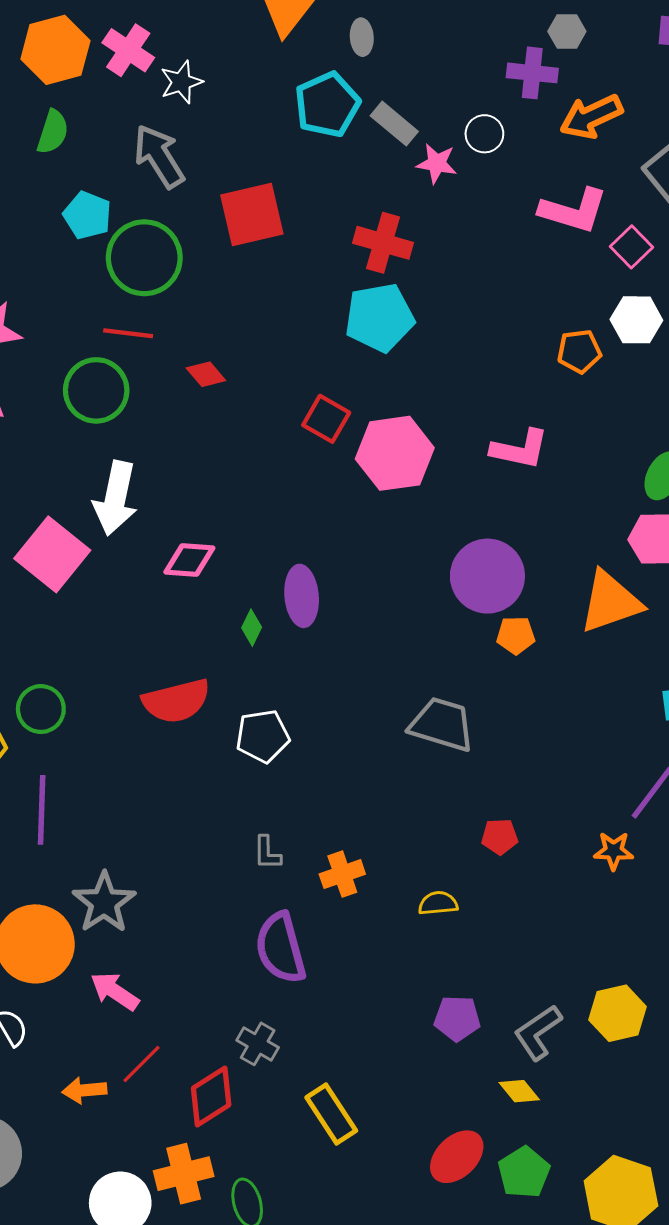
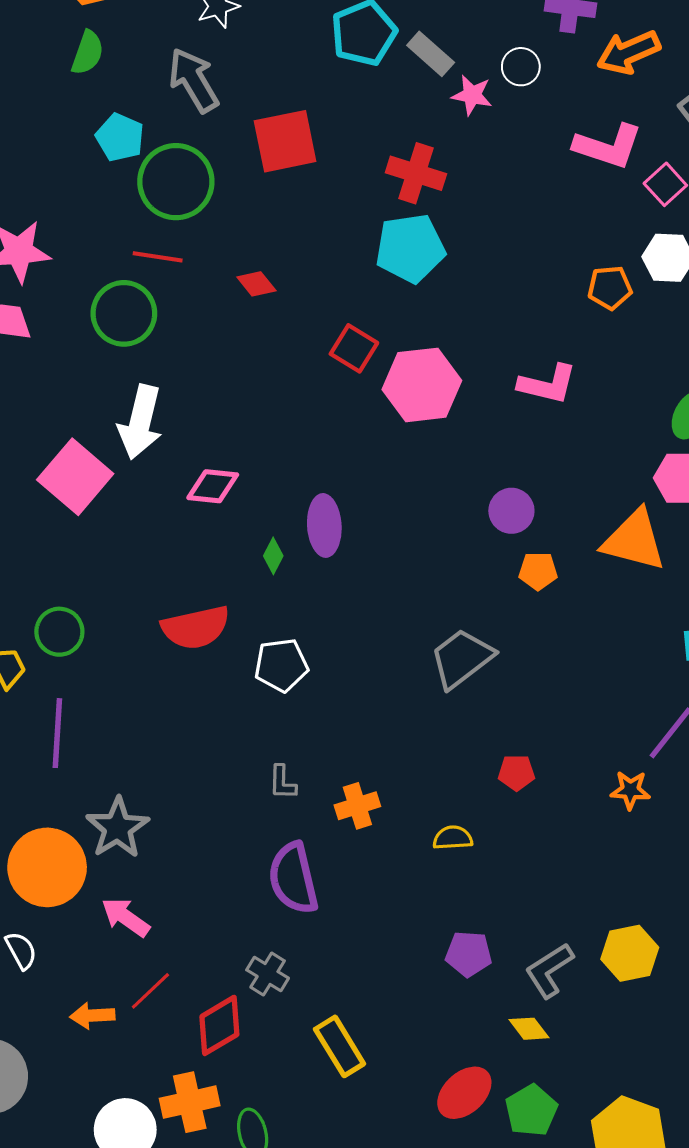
red diamond: (206, 374) -> (256, 284), moved
purple circle: (487, 576) -> (511, 511), size x0.6
orange triangle: (610, 602) -> (634, 540), turned 32
gray trapezoid: (442, 724) -> (462, 658), turned -56

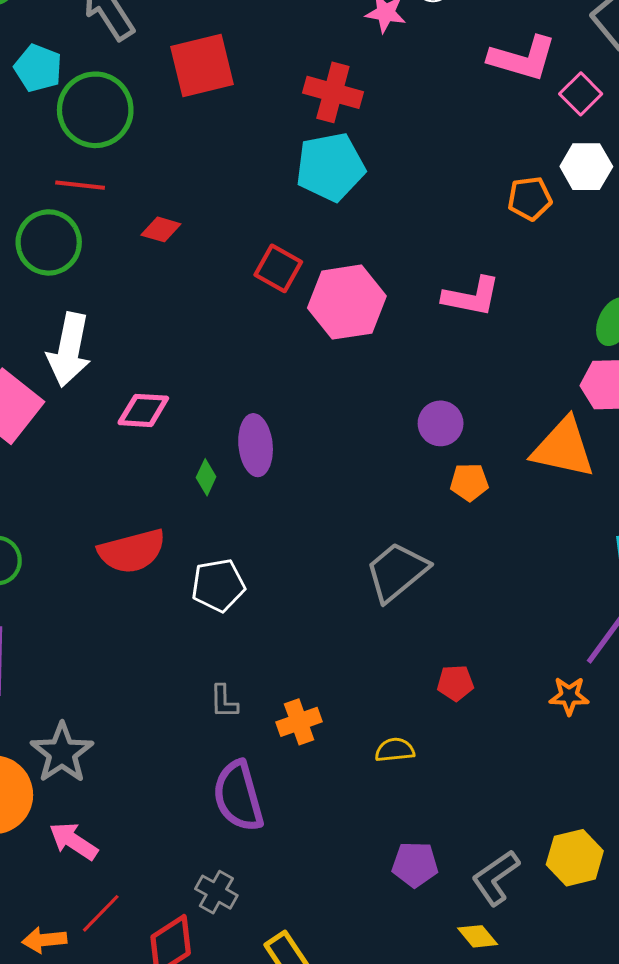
red diamond: (256, 284) -> (161, 229), moved, turned -33

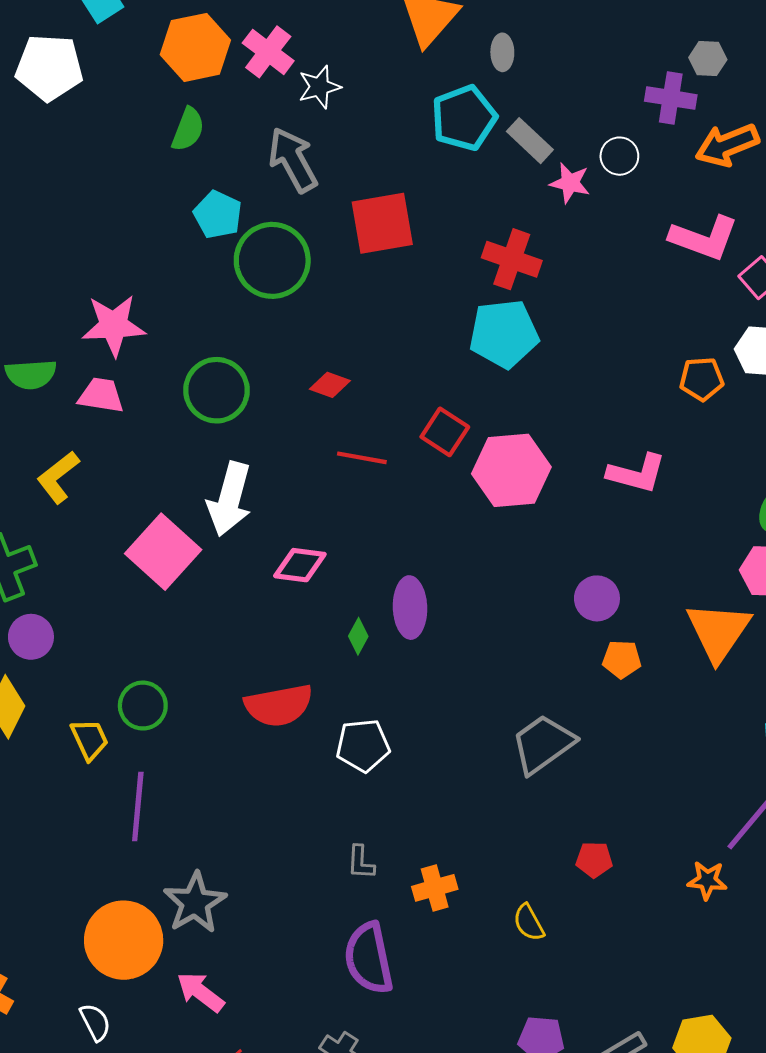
red line: (80, 185) -> (362, 458), moved
orange triangle: (563, 448) -> (718, 631), turned 48
yellow semicircle: (395, 750) -> (529, 923), turned -117

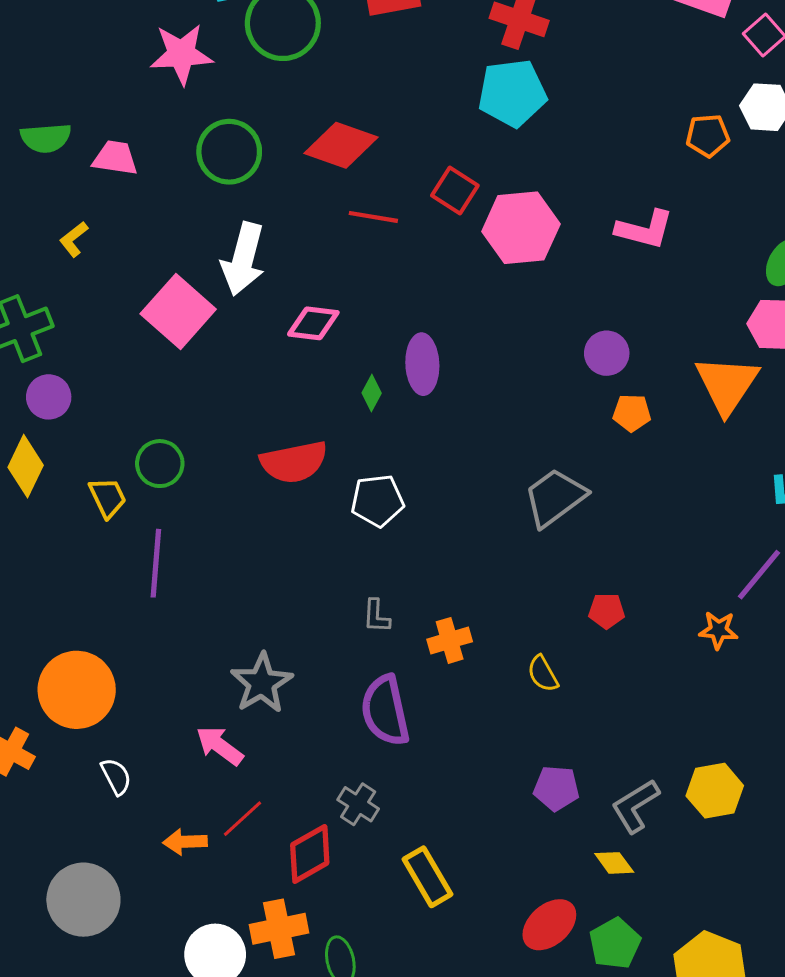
pink star: (114, 325) -> (181, 54), moved
red diamond: (330, 385) -> (341, 145), size x1.8
yellow L-shape: (58, 477) -> (74, 239), size x0.7
gray star: (195, 903) -> (262, 683), moved
orange circle: (124, 940) -> (77, 690), moved

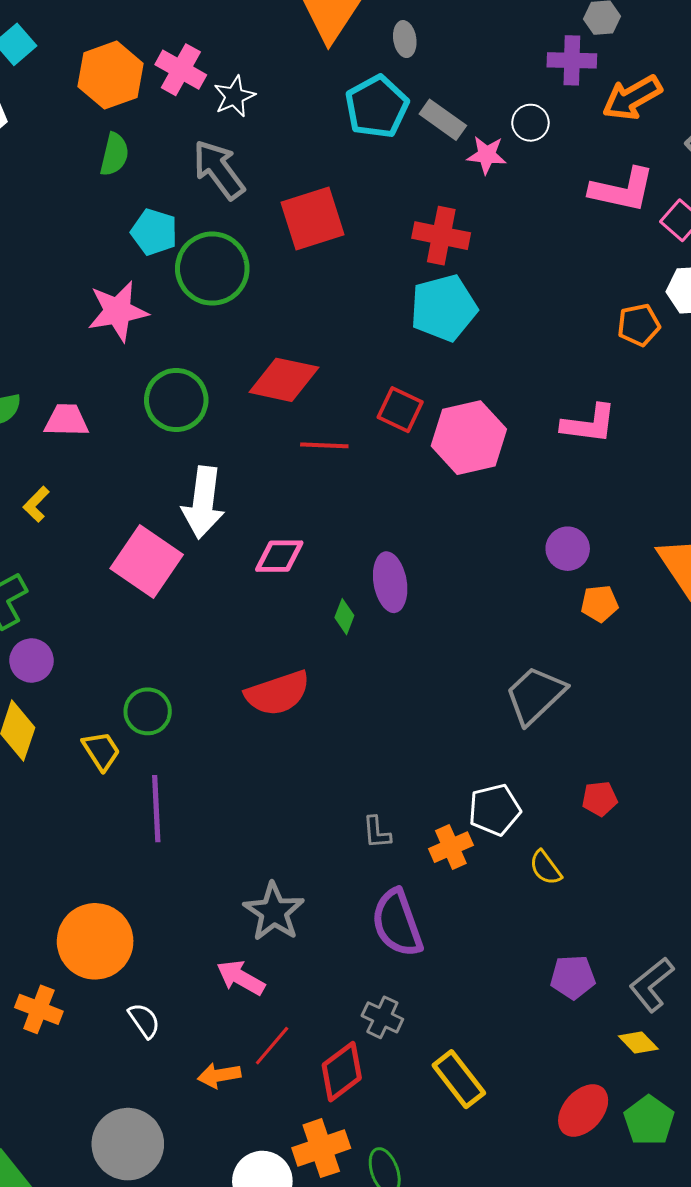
white pentagon: (377, 501) -> (494, 810), moved

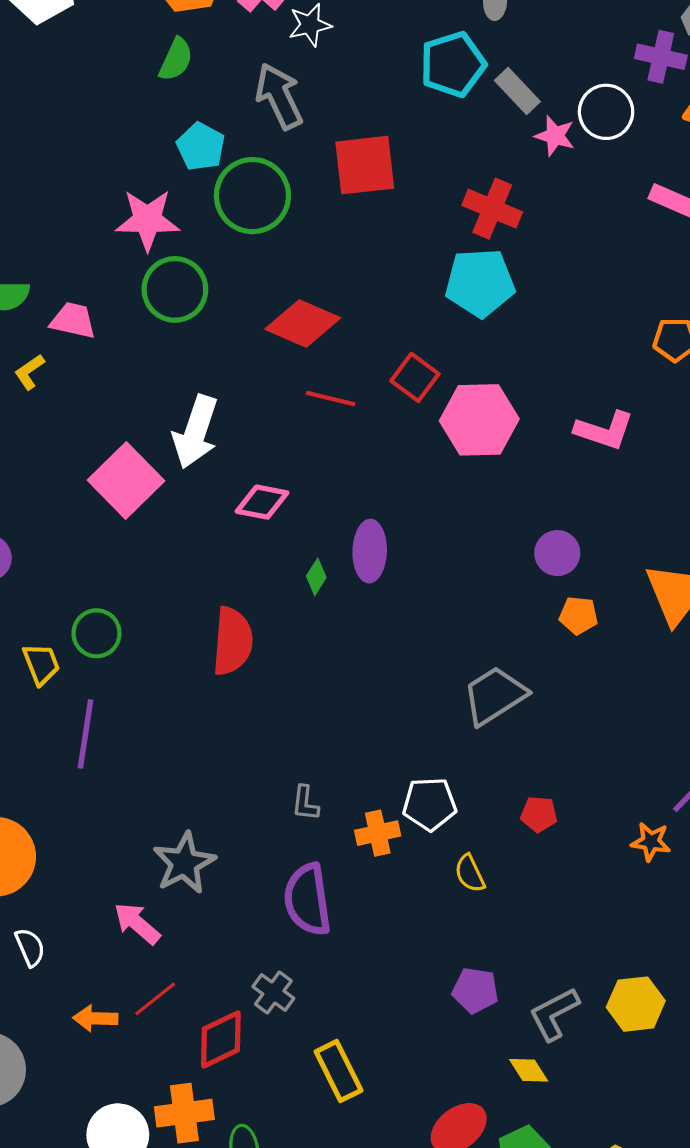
white circle: (530, 123) -> (606, 112), size x1.4
green circle: (176, 400) -> (175, 289), moved
yellow L-shape: (36, 504) -> (29, 372), moved
red semicircle: (278, 693) -> (233, 641), turned -78

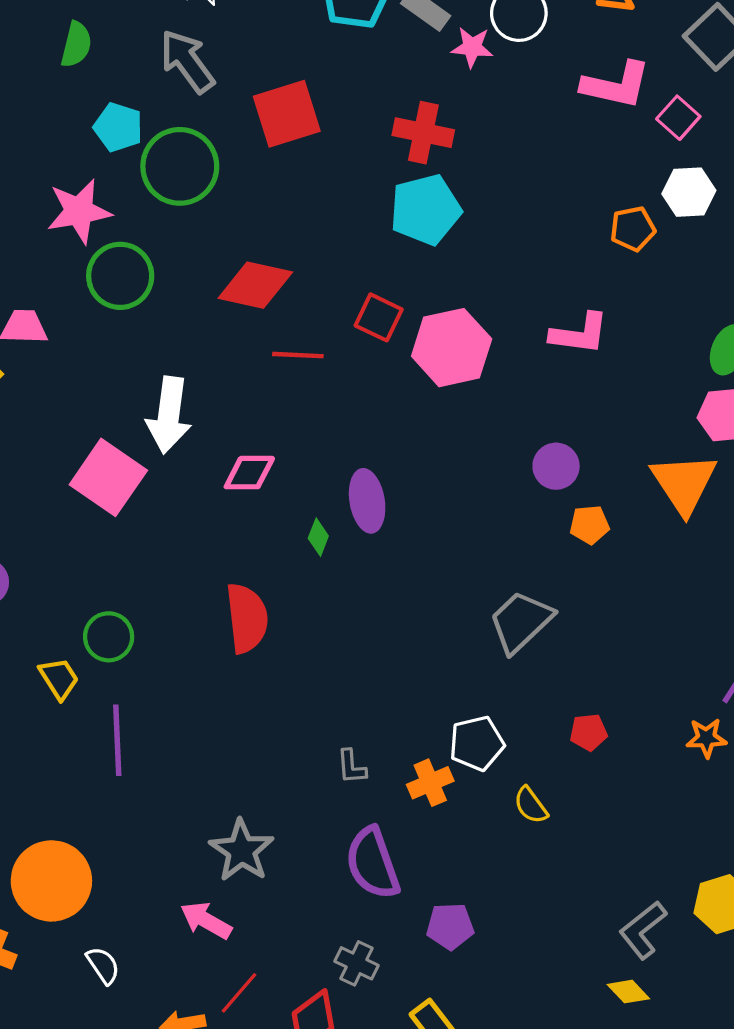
purple pentagon: (475, 990) -> (450, 926), moved

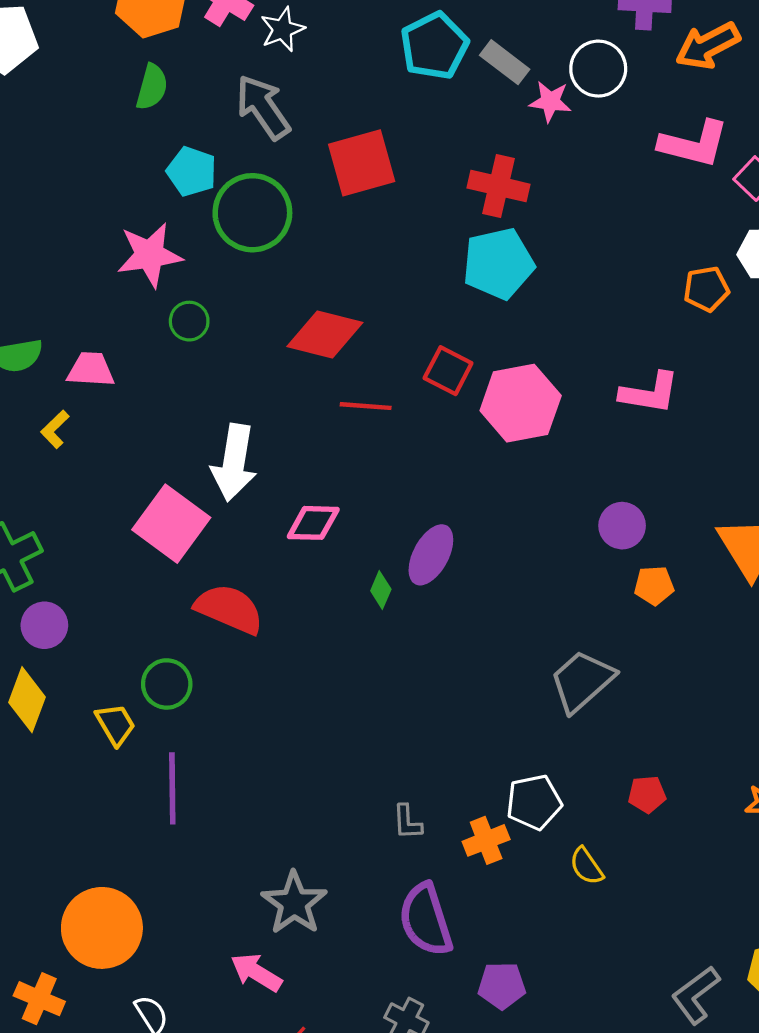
green circle: (120, 276) -> (189, 321), size x0.6
purple ellipse: (367, 501) -> (431, 555), turned 36
red semicircle: (247, 618) -> (229, 609), moved, turned -62

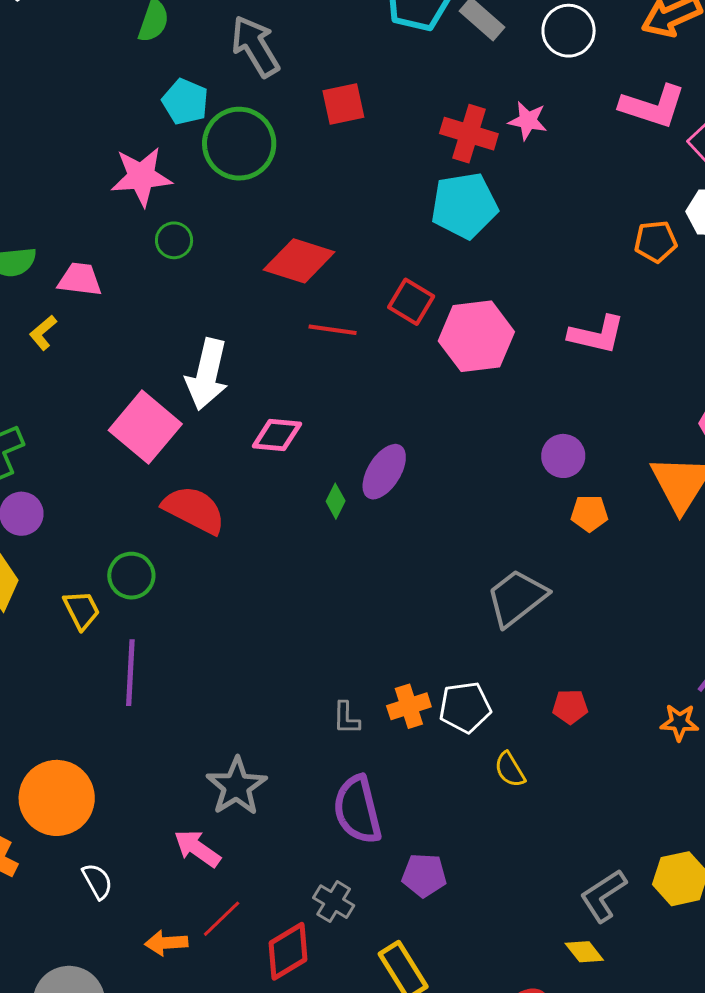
pink star: (550, 101) -> (528, 121), moved
red square: (362, 163) -> (343, 104), size x0.7
orange cross: (486, 840) -> (409, 706), moved

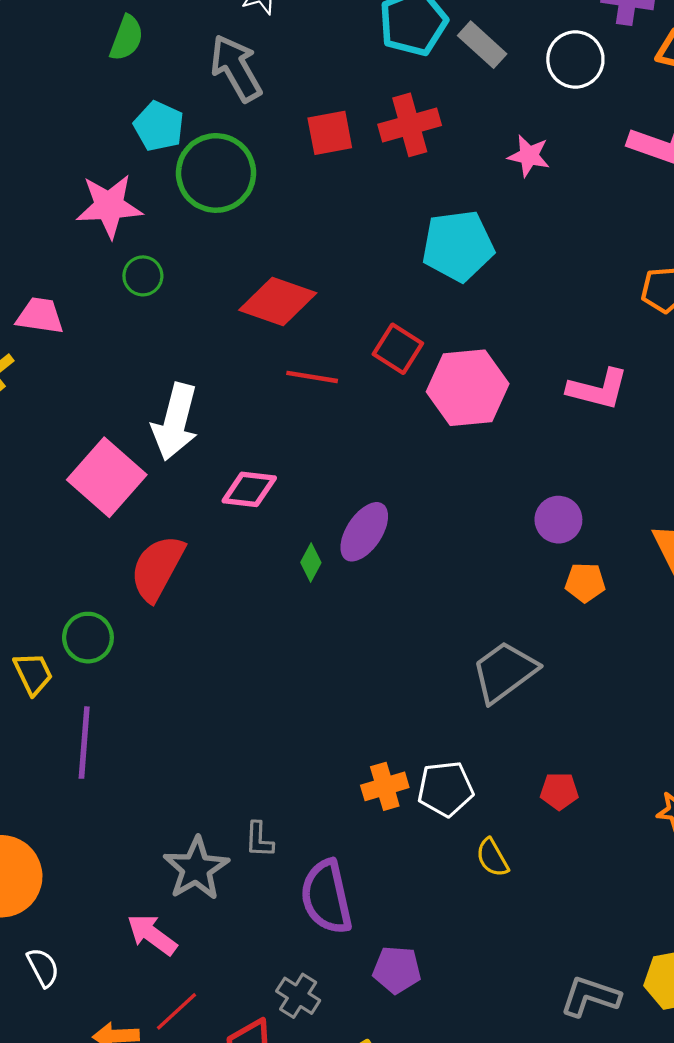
red cross: (469, 134) -> (410, 125), moved, turned -34
red semicircle: (194, 510) -> (157, 568), turned -90
gray L-shape: (346, 718) -> (259, 840), moved
gray L-shape: (603, 896) -> (590, 996), turned 50

